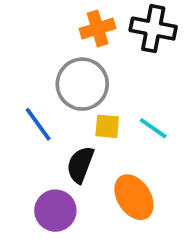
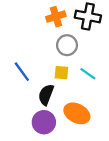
gray circle: (82, 84) -> (67, 45), moved, size x0.7
orange ellipse: (134, 197) -> (77, 113), turned -30
purple circle: (55, 211) -> (44, 122), moved

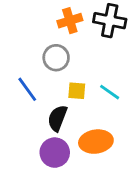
gray circle: (67, 45) -> (56, 58), moved
orange ellipse: (77, 113) -> (96, 142), turned -35

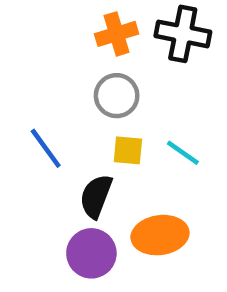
gray circle: (56, 58) -> (117, 96), moved

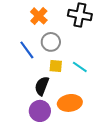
orange cross: (117, 34) -> (39, 16), moved, turned -30
blue line: (46, 148) -> (27, 50), moved

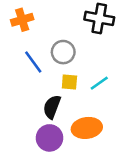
orange cross: (39, 16) -> (22, 20), moved, turned 30
cyan line: (80, 67) -> (99, 83), turned -70

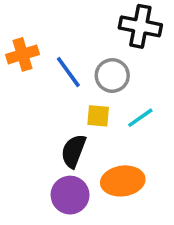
orange cross: (22, 20) -> (23, 54), moved
gray circle: (63, 52) -> (112, 76), moved
blue line: (33, 62) -> (68, 72), moved

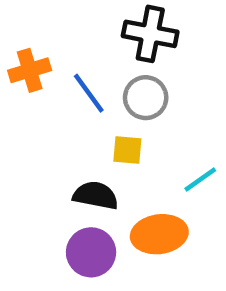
black cross: (140, 26) -> (150, 34), moved
cyan line: (140, 118) -> (200, 180), moved
black semicircle: (74, 151) -> (96, 195), turned 80

